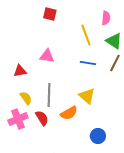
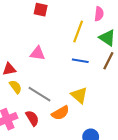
yellow line: (86, 35) -> (78, 32), turned 40
gray line: (49, 95) -> (40, 94), turned -60
yellow semicircle: (26, 98) -> (16, 87), moved

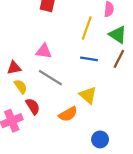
gray line: (40, 94) -> (50, 78), moved
red semicircle: (32, 118) -> (33, 106), moved

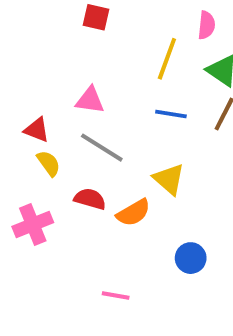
red triangle: (14, 68) -> (37, 130), turned 32
red semicircle: (33, 106) -> (90, 199), moved, turned -42

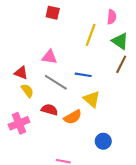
blue line: (171, 114) -> (83, 75), moved

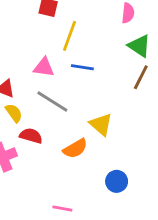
yellow line: (91, 35) -> (70, 36), moved
blue line: (83, 75) -> (82, 67), moved
red semicircle: (50, 110) -> (31, 136), moved

